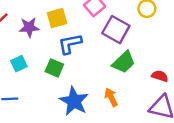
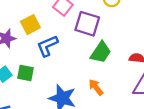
green square: (54, 68) -> (25, 73), moved

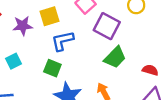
green square: (25, 73) -> (52, 68), moved

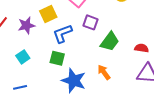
purple square: (107, 26) -> (90, 22), moved, size x0.7

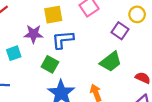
purple square: (90, 22) -> (120, 31), moved
purple star: (26, 25) -> (34, 34), moved

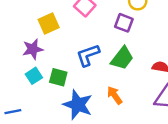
blue L-shape: (63, 40) -> (88, 55), moved
cyan square: (14, 53) -> (34, 76), moved

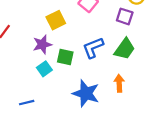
green square: (58, 77) -> (65, 57), moved
orange arrow: (115, 95) -> (119, 83), turned 35

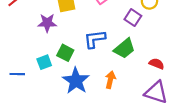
green square: (65, 57) -> (65, 53), moved
cyan square: (44, 69) -> (44, 62), moved

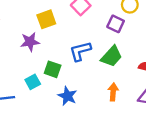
orange arrow: (110, 80) -> (113, 92), moved
blue star: (76, 81) -> (67, 96), size x0.7

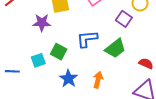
orange arrow: (113, 92) -> (98, 80), moved

